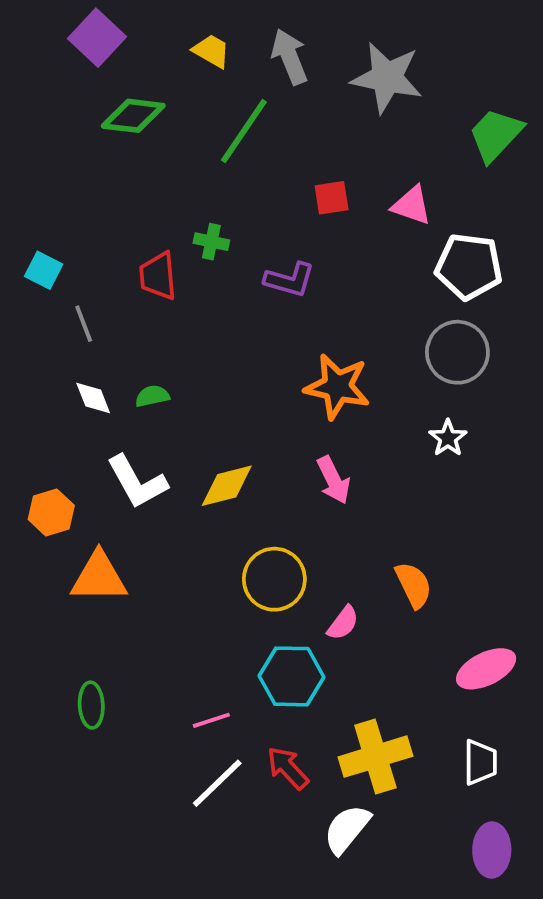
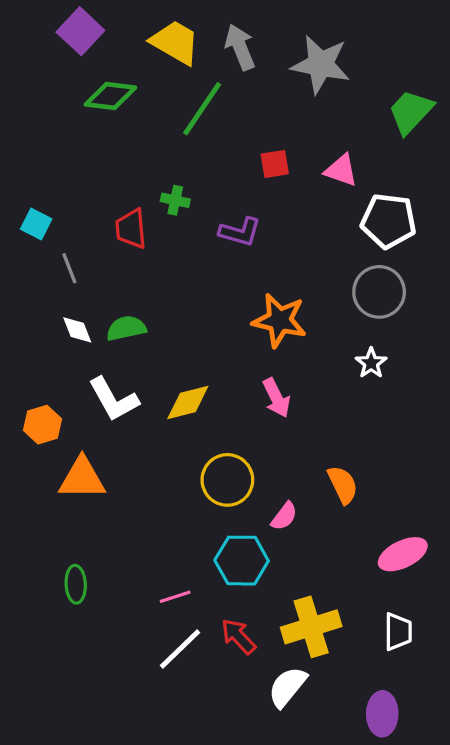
yellow trapezoid: (211, 51) -> (175, 42), size x1.6
green semicircle: (152, 396) -> (126, 328), size x1.4
purple ellipse: (492, 850) -> (382, 714), moved

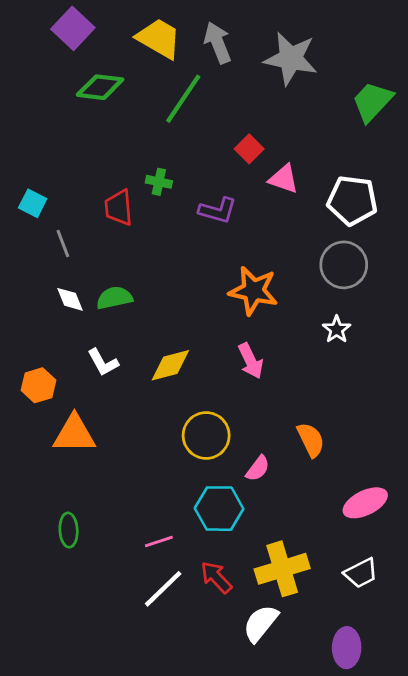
red square: (275, 164) -> (249, 149), turned -36
pink triangle: (341, 170) -> (284, 179), moved
white L-shape: (114, 399) -> (103, 362), size x0.7
white trapezoid: (398, 632) -> (361, 573), turned 63

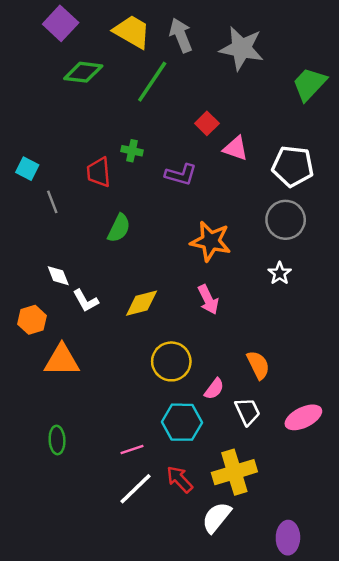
green semicircle: (114, 298) -> (119, 228), moved, turned 128
white diamond: (70, 299) -> (58, 276), moved
white trapezoid: (361, 573) -> (247, 411), moved, turned -88

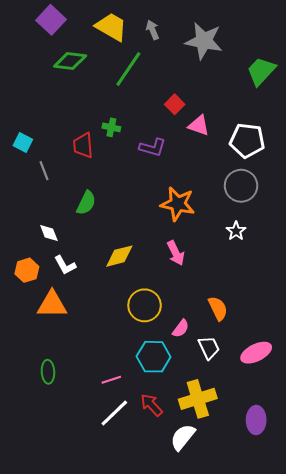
gray arrow: (181, 35) -> (153, 30), size x0.7
green semicircle: (119, 228) -> (86, 203), moved
white L-shape: (86, 301) -> (65, 265), moved
purple ellipse: (288, 538) -> (256, 420), moved

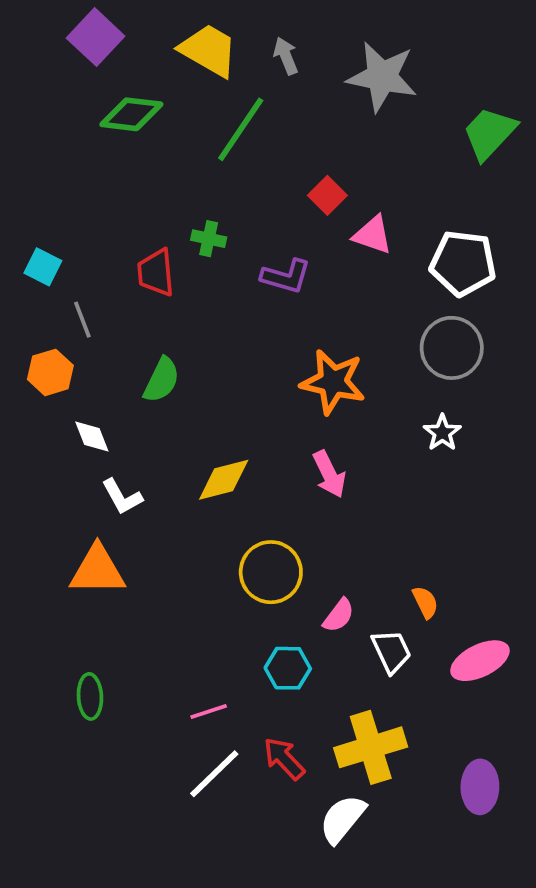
orange hexagon: (27, 270) -> (50, 372), moved
orange semicircle: (218, 308) -> (425, 602), moved, size x0.7
cyan hexagon: (154, 357) -> (288, 668), size x0.7

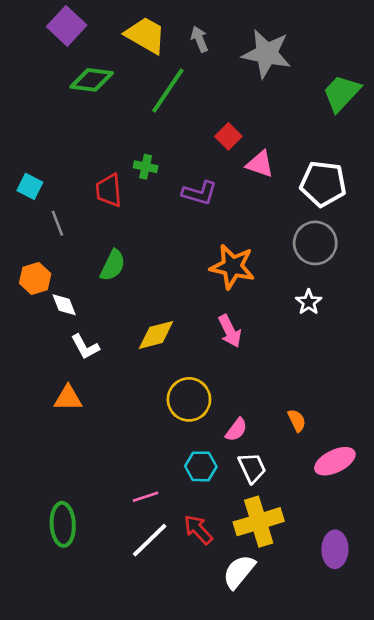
orange hexagon: (50, 372) -> (35, 278), moved
orange triangle: (97, 570) -> (68, 398), size x0.7
white trapezoid: (391, 651) -> (252, 468), moved
green ellipse: (90, 696) -> (63, 524), moved, size x1.4

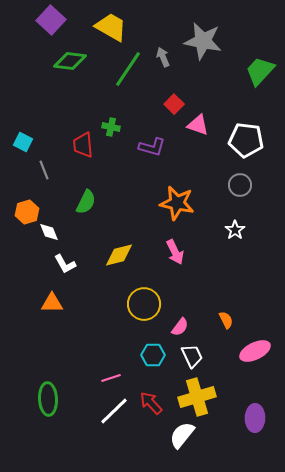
gray arrow: (199, 39) -> (163, 57), moved
gray circle: (315, 243) -> (240, 185), size x0.7

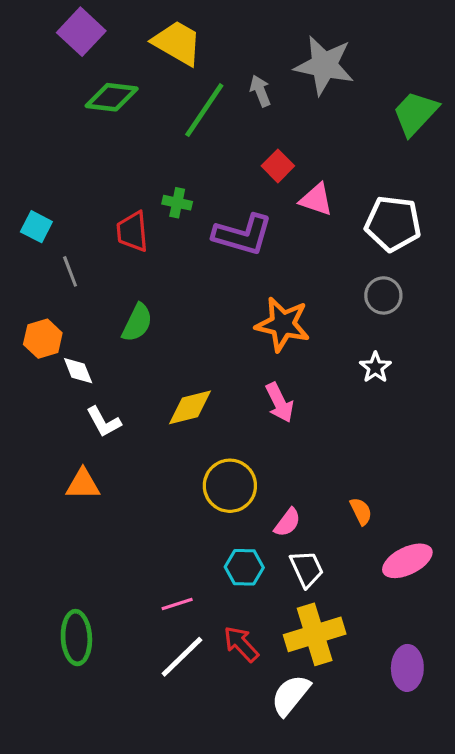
purple L-shape: (152, 147) -> (243, 235), size x1.4

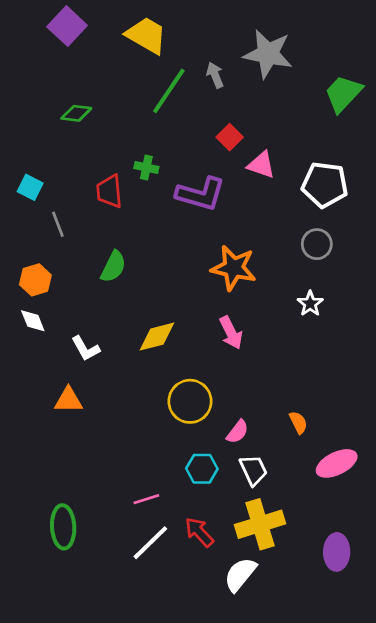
green diamond: (112, 97) -> (76, 113), moved, size x0.7
white diamond: (78, 371) -> (33, 321), moved

